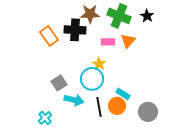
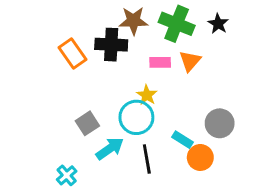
cyan arrow: (74, 100) -> (110, 149), turned -48
orange circle: (117, 106) -> (200, 157), moved
gray circle: (148, 112) -> (220, 123), moved

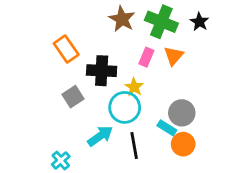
brown star: (133, 21) -> (122, 19), turned 30
black cross: (111, 45) -> (102, 71), moved
pink rectangle: (160, 62) -> (146, 57), turned -66
gray square: (87, 123) -> (73, 97), moved
gray circle: (220, 123) -> (182, 113), moved

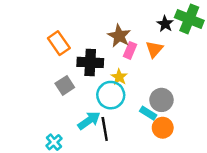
brown star: (122, 19) -> (119, 36), moved
green cross: (161, 22) -> (189, 19), moved
black star: (199, 22) -> (165, 24), moved
black line: (134, 146) -> (105, 129), moved

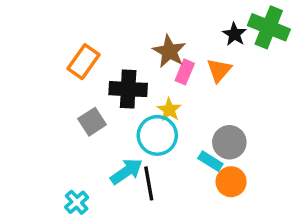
orange rectangle: (59, 43) -> (84, 62), turned 70

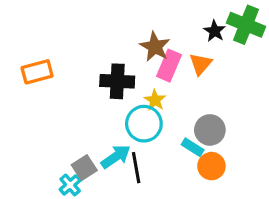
orange rectangle: (84, 62) -> (37, 72), moved, turned 40
pink rectangle: (185, 72) -> (169, 66), size x1.4
gray square: (92, 122) -> (84, 168), moved

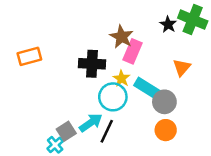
orange triangle: (200, 64) -> (182, 67), moved
cyan rectangle: (193, 147) -> (147, 88), moved, size x1.5
black line: (136, 168) -> (107, 131), turned 35

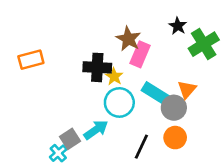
green cross: (193, 20) -> (204, 44), moved, turned 36
orange triangle: (182, 67) -> (187, 89), moved
yellow star: (121, 78) -> (114, 77), moved
black line: (107, 131) -> (141, 147), moved

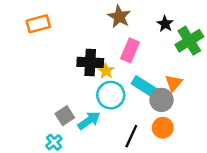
brown star: (128, 39) -> (119, 17), moved
orange rectangle: (31, 60) -> (38, 24), moved
gray square: (70, 139) -> (65, 116), moved

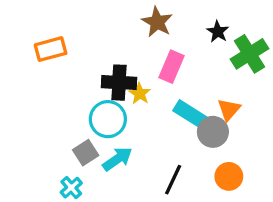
orange rectangle: (38, 24) -> (51, 49), moved
cyan circle: (111, 95) -> (108, 119), moved
orange circle: (163, 128) -> (229, 176), moved

